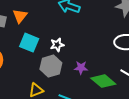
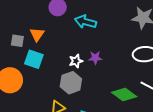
cyan square: (29, 43) -> (34, 59), moved
purple star: (81, 68) -> (95, 58), moved

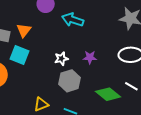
purple star: (95, 58) -> (90, 57), moved
gray hexagon: (71, 83) -> (69, 81), moved

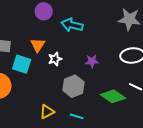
orange triangle: (24, 30) -> (38, 45), moved
white star: (61, 59) -> (55, 59), moved

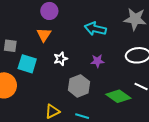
cyan arrow: (72, 25) -> (95, 29), moved
orange triangle: (38, 45) -> (44, 35), moved

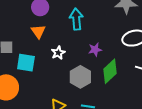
cyan arrow: (95, 29) -> (76, 19), moved, turned 80
green diamond: (118, 96) -> (110, 71), moved, turned -70

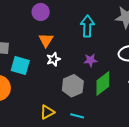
cyan arrow: (76, 19) -> (87, 26), moved
orange triangle: (38, 31) -> (46, 40), moved

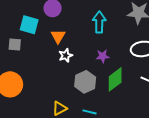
cyan square: (20, 66) -> (29, 25), moved

